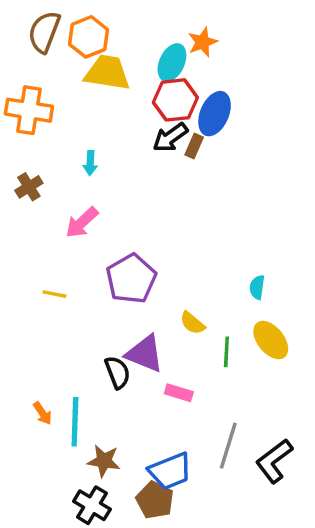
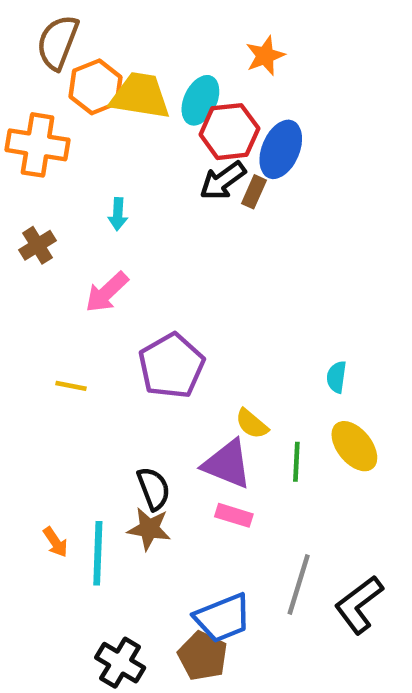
orange hexagon: (89, 37) -> (96, 87), moved
cyan ellipse: (172, 63) -> (200, 100), moved
purple triangle: (145, 354) -> (227, 464), moved
brown star: (104, 461) -> (149, 529), moved

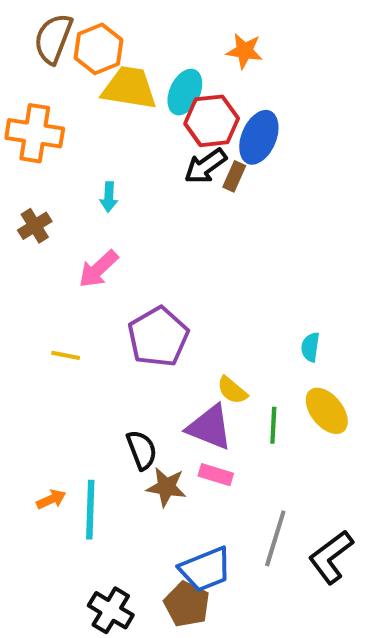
orange star: (265, 56) -> (245, 51), turned 30
orange hexagon: (96, 87) -> (98, 49), moved
brown star: (149, 529) -> (166, 487), moved
orange arrow: (55, 542) -> (51, 499), turned -80

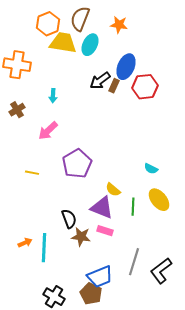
brown semicircle: (53, 39) -> (80, 19), moved
red hexagon: (212, 121) -> (145, 87), moved
cyan semicircle: (310, 347) -> (151, 169), turned -72

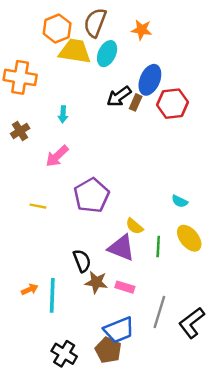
pink rectangle: (105, 231) -> (125, 287), moved

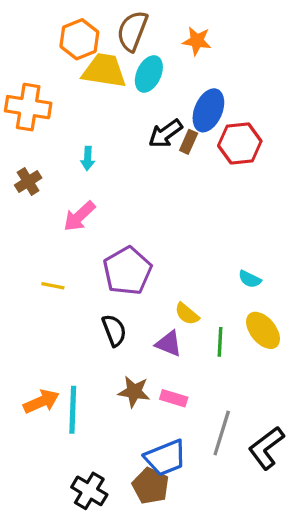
purple triangle: (121, 248) -> (169, 344), size x0.7
black semicircle: (82, 261) -> (114, 330), moved
orange arrow: (30, 289) -> (41, 402), size x1.5

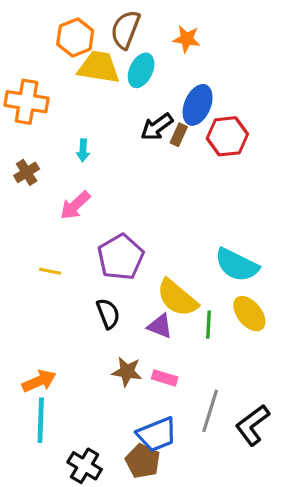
cyan semicircle: (250, 279) -> (237, 265), size x2.0
yellow semicircle: (187, 314) -> (177, 298), size x1.8
cyan line: (73, 410) -> (41, 420), moved

